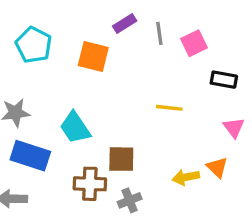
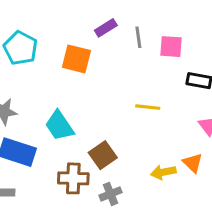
pink square: (194, 43) -> (171, 47), turned 30
brown square: (121, 159) -> (103, 155), turned -36

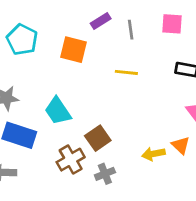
pink square: (171, 47) -> (172, 24), moved
yellow line: (148, 107) -> (126, 72), moved
brown cross: (73, 178) -> (71, 160), turned -32

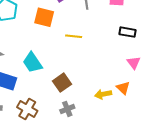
yellow line: (126, 72) -> (74, 36), moved
brown cross: (71, 160) -> (27, 109), moved, turned -30

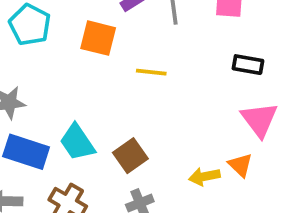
cyan trapezoid: (33, 63) -> (77, 142), moved
pink triangle: (134, 63) -> (259, 120), size x1.5

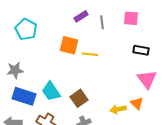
orange square: (98, 38) -> (69, 45), moved

